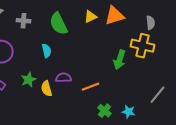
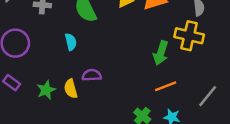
green star: (28, 80) -> (46, 90), moved
orange line: (90, 87) -> (166, 86), moved

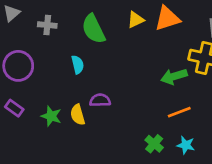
green arrow: (161, 53) -> (174, 76), turned 55
green star: (46, 90) -> (51, 116), turned -30

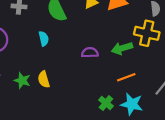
purple semicircle: (100, 100) -> (90, 53), moved
cyan star: (186, 145) -> (132, 104), size x1.5

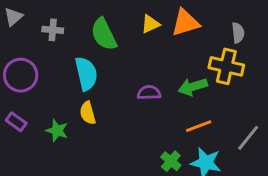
cyan semicircle: (44, 39) -> (86, 74), size x1.6
yellow semicircle: (44, 79) -> (88, 113), moved

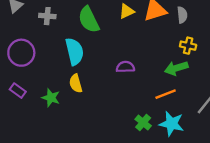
gray semicircle: (238, 33) -> (182, 15), moved
yellow cross: (226, 66) -> (188, 46), size x0.6
green arrow: (193, 87) -> (176, 68), moved

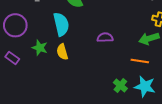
orange line: (166, 94) -> (140, 61), turned 30
green star: (51, 98) -> (40, 48), moved

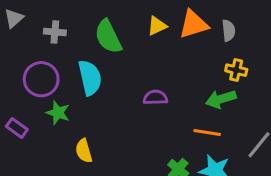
purple circle: (15, 25) -> (41, 79), moved
yellow semicircle: (62, 52) -> (84, 151), moved

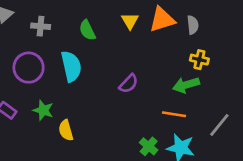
yellow triangle: (157, 26) -> (130, 21), turned -36
green semicircle: (108, 37) -> (87, 30), size x0.7
purple semicircle: (155, 97) -> (129, 84), turned 135
green star: (58, 113) -> (43, 110), moved

